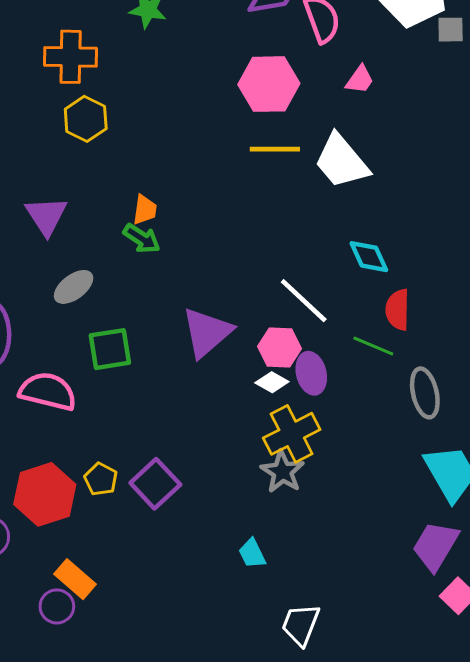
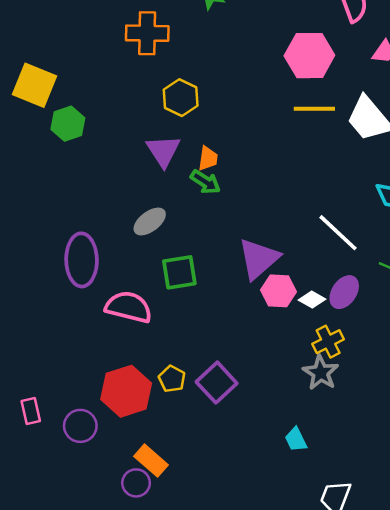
yellow hexagon: (86, 119) -> (181, 98), moved
purple triangle: (46, 216) -> (163, 151), moved
pink hexagon: (279, 348) -> (279, 291), moved
purple ellipse: (311, 373) -> (344, 292), turned 48
yellow cross: (292, 434) -> (328, 342), size x0.7

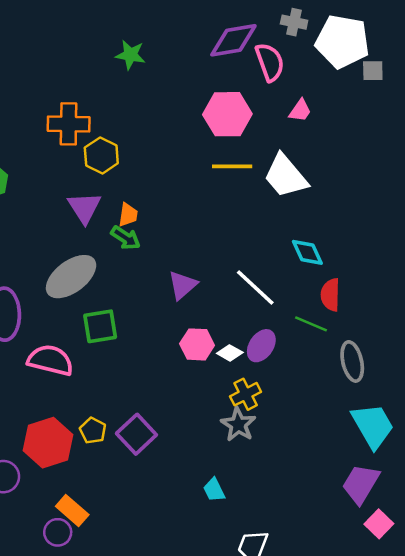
orange cross: (147, 33) -> (69, 124), moved
gray ellipse: (150, 222) -> (71, 277), size x1.6
purple triangle: (259, 259) -> (183, 285), moved, size x0.7

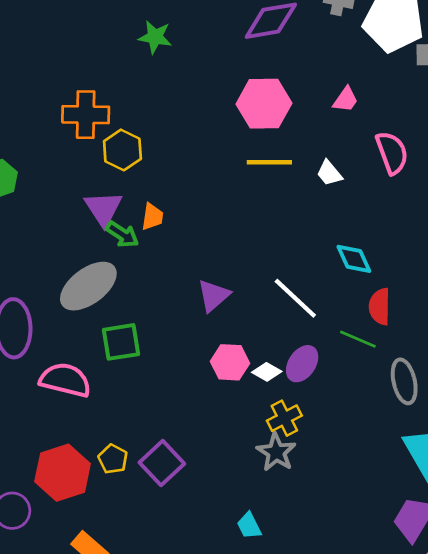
pink semicircle: (270, 62) -> (392, 153), moved
white trapezoid: (286, 176) -> (329, 173), size x0.5
green arrow: (126, 238) -> (122, 234), moved

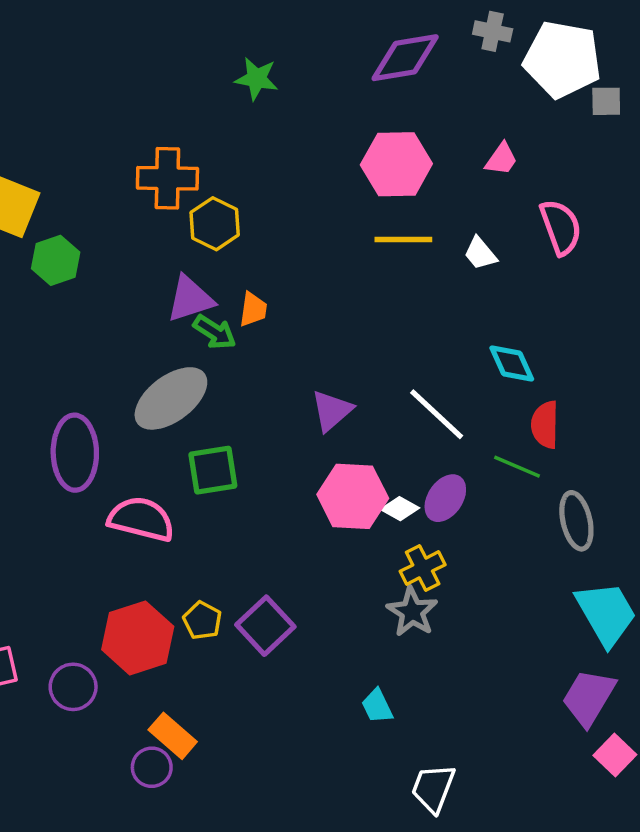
purple triangle: (103, 209) -> (190, 299), turned 45
pink hexagon: (230, 362) -> (353, 496), size x1.4

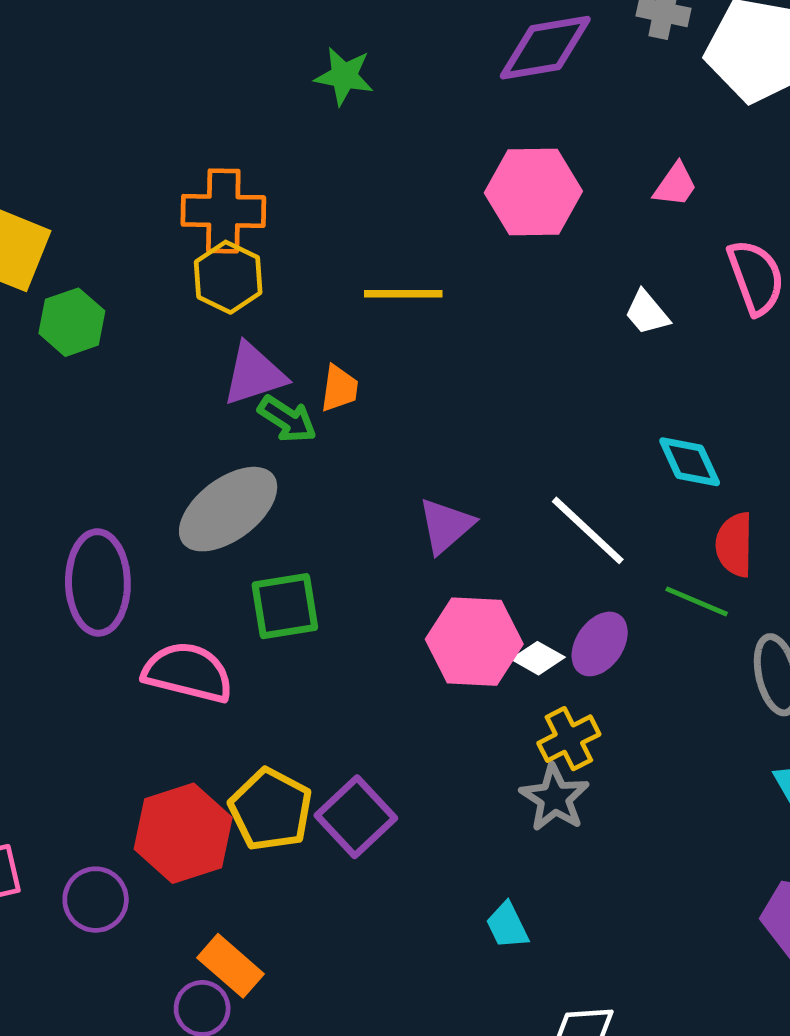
yellow hexagon: (215, 224) -> (228, 277), moved
yellow line: (403, 239) -> (403, 294), moved
yellow pentagon: (202, 620) -> (271, 810), size x1.6

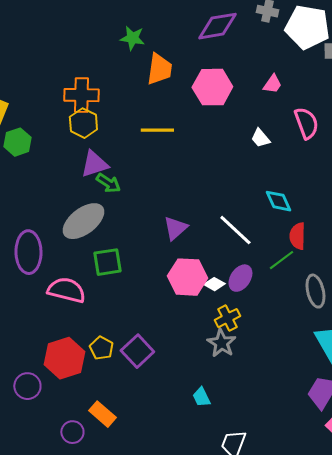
orange trapezoid: (339, 388) -> (159, 69), moved, size x1.6
green line: (697, 601) -> (281, 260), turned -60
yellow pentagon: (271, 810) -> (101, 348), size x0.7
orange rectangle: (230, 966) -> (102, 414), moved

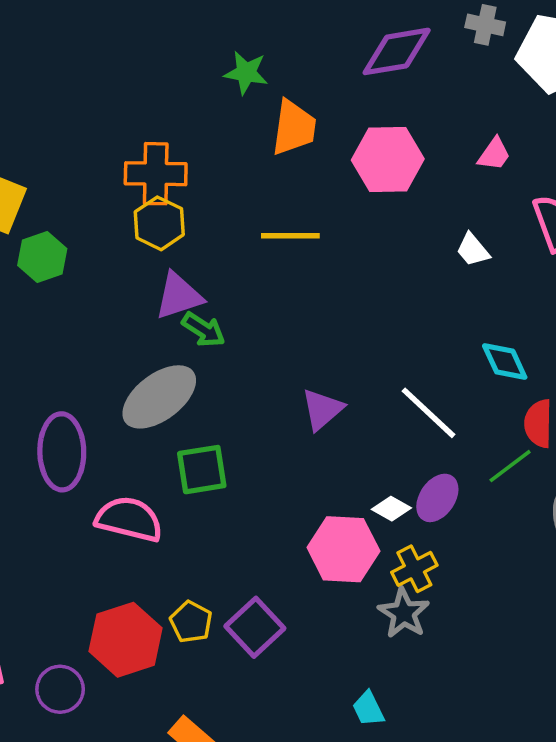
pink hexagon: (187, 277) -> (343, 549), moved

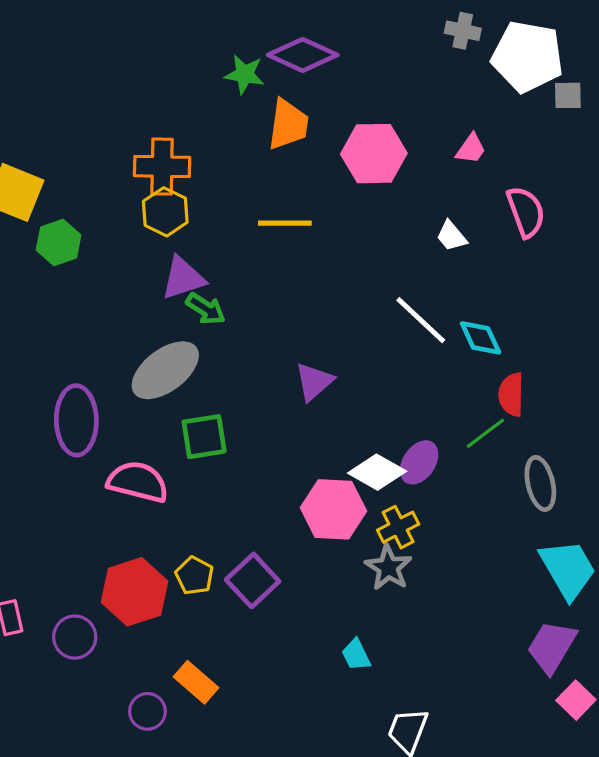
purple diamond: (397, 51) -> (303, 55), moved, turned 34
white line: (429, 413) -> (421, 320), moved
white diamond: (391, 509) -> (377, 472), size x1.6

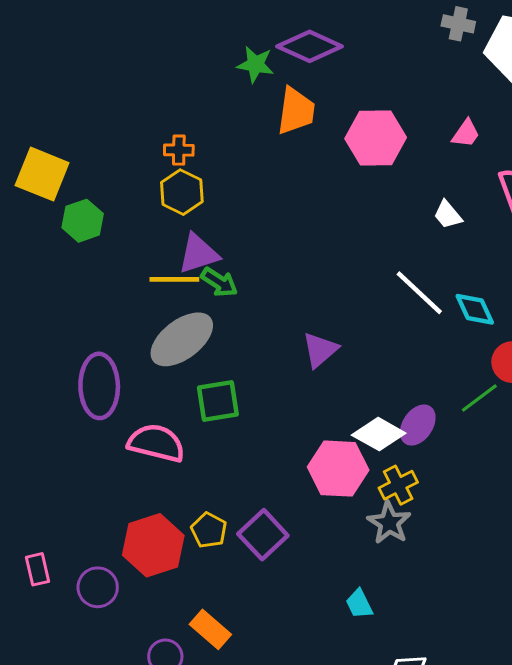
orange cross: (162, 167) -> (179, 150), size x0.6
yellow line: (285, 223) -> (174, 279), moved

